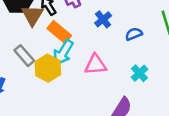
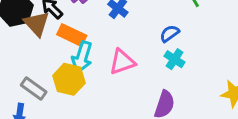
blue semicircle: (134, 34) -> (170, 34), moved
gray rectangle: (24, 56) -> (34, 88), moved

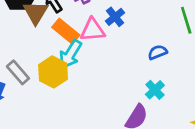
cyan cross: (174, 59) -> (155, 90), moved
pink triangle: (122, 62) -> (93, 30), moved

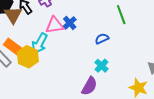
blue cross: (115, 17) -> (70, 23), moved
orange rectangle: (66, 31) -> (13, 47), moved

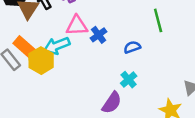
blue cross: (70, 23) -> (99, 35), moved
cyan arrow: (40, 43) -> (57, 46), turned 35

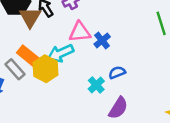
blue semicircle: (132, 47) -> (117, 72), moved
cyan cross: (129, 80) -> (96, 85), moved

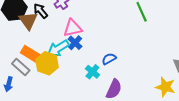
blue cross: (102, 40) -> (75, 43), moved

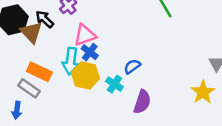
cyan arrow: (58, 48) -> (71, 61), turned -45
yellow hexagon: (47, 63) -> (85, 75), moved
yellow star: (165, 87) -> (203, 92), turned 30

